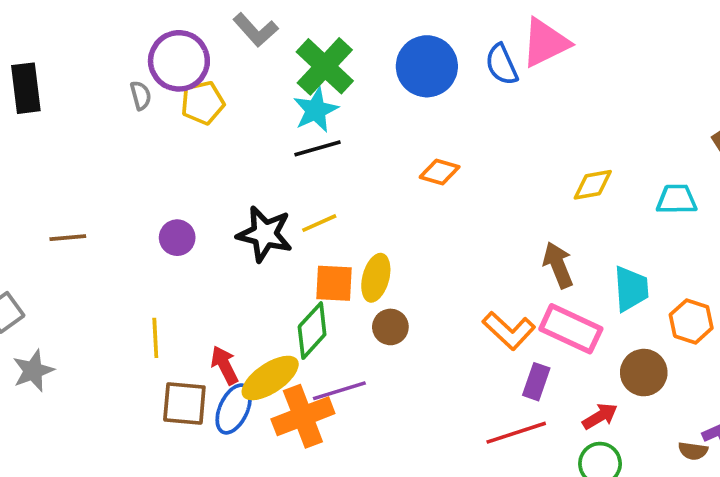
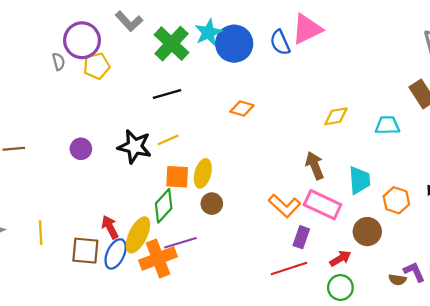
cyan star: (316, 110) -> (208, 32), moved
yellow line: (155, 338) -> (41, 233), moved
yellow ellipse: (270, 378) -> (138, 235), turned -30

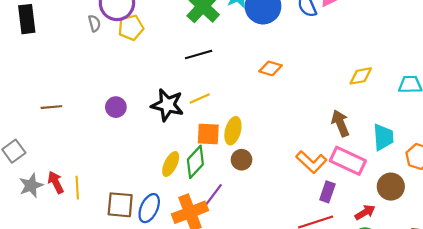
red arrow: (110, 227) -> (56, 182), moved
yellow ellipse: (138, 235) -> (171, 164), moved, size x0.7
purple line: (180, 243) -> (211, 197), turned -36

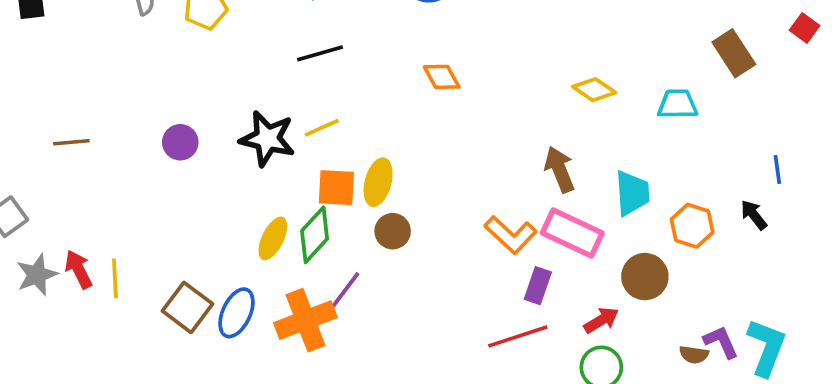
orange diamond: (271, 68) -> (442, 77), turned 45
yellow diamond: (361, 76) -> (594, 90), turned 45
brown square: (120, 205) -> (188, 307), turned 32

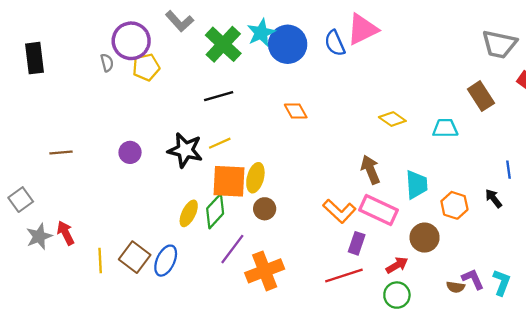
orange square: (336, 188) -> (229, 181), size x1.4
yellow line: (115, 278) -> (100, 261), moved
orange cross: (305, 320) -> (265, 271), moved
cyan L-shape: (766, 347) -> (502, 282), size x0.7

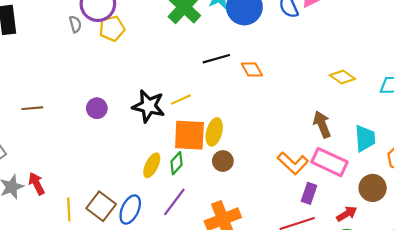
black line: (219, 96) -> (216, 59), moved
green diamond: (215, 211) -> (177, 163), size x0.7
purple line: (232, 249) -> (174, 202), moved

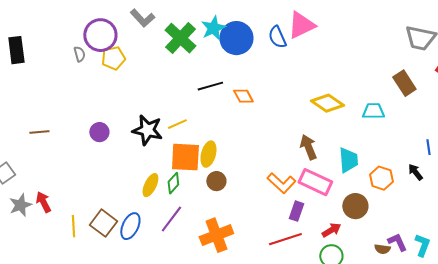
yellow diamond: (342, 77) -> (327, 103), size x1.4

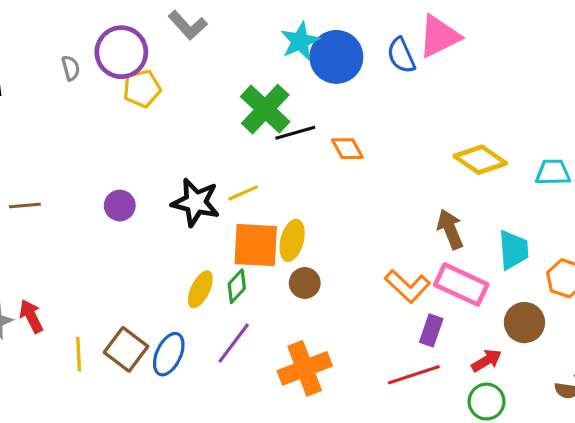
green cross: (180, 38) -> (265, 109), moved
gray semicircle: (79, 54) -> (71, 68), moved

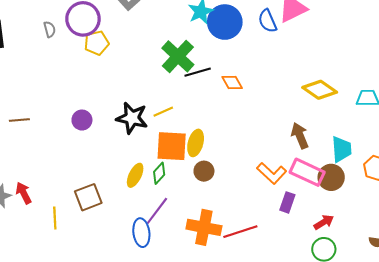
brown circle: (524, 323) -> (331, 177), moved
brown square: (126, 349) -> (88, 197), moved, turned 32
blue ellipse: (169, 354) -> (141, 233), moved, turned -32
orange cross: (305, 368) -> (204, 227), turned 32
red line: (414, 375) -> (240, 232), moved

